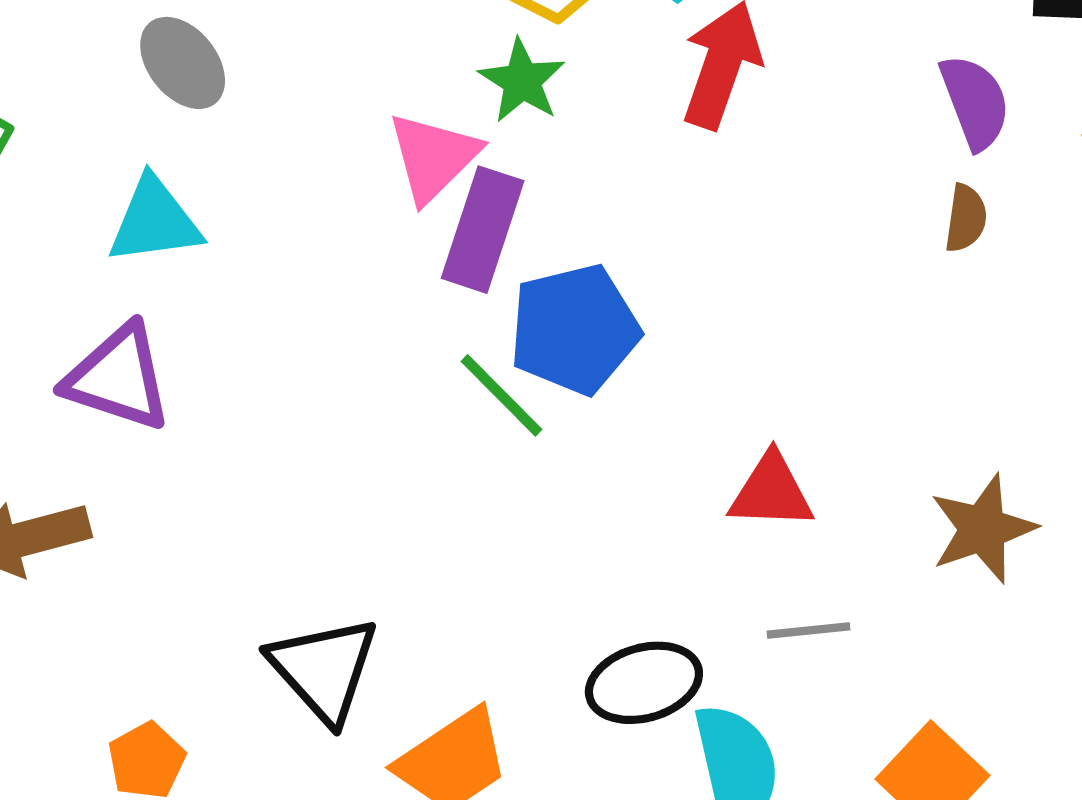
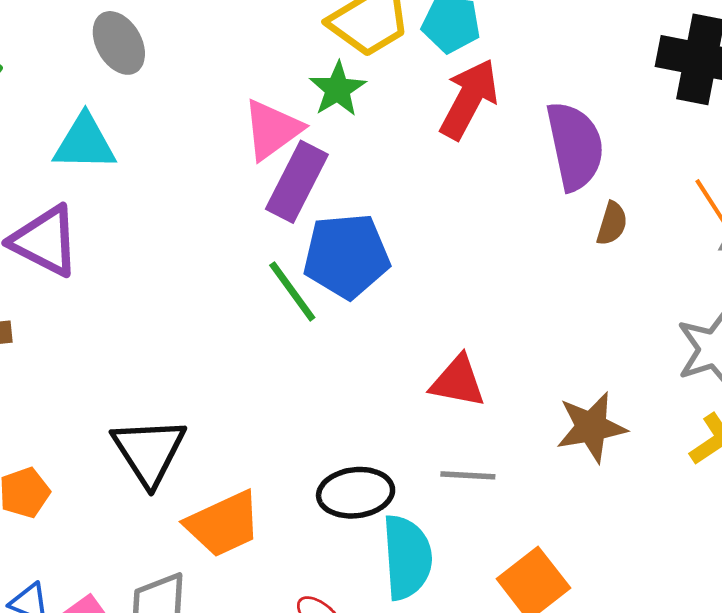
purple semicircle: (975, 102) -> (575, 146), moved, size x1.4

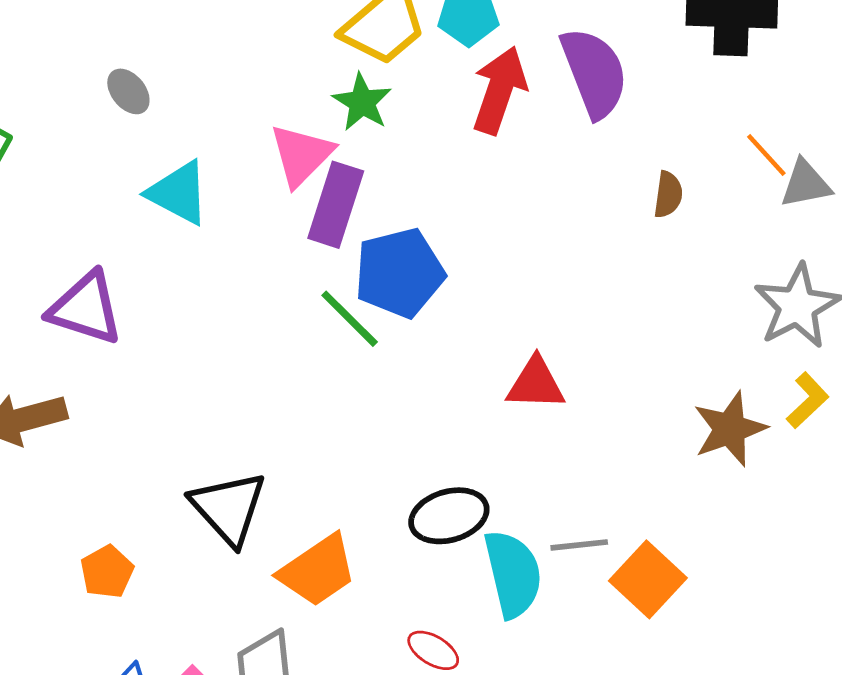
gray ellipse: (119, 43) -> (128, 91), size x0.7
cyan triangle: (85, 143) -> (178, 193), moved, turned 36
purple semicircle: (575, 146) -> (594, 73), moved
brown star: (591, 427) -> (730, 429), moved
gray line: (468, 475) -> (579, 545), moved

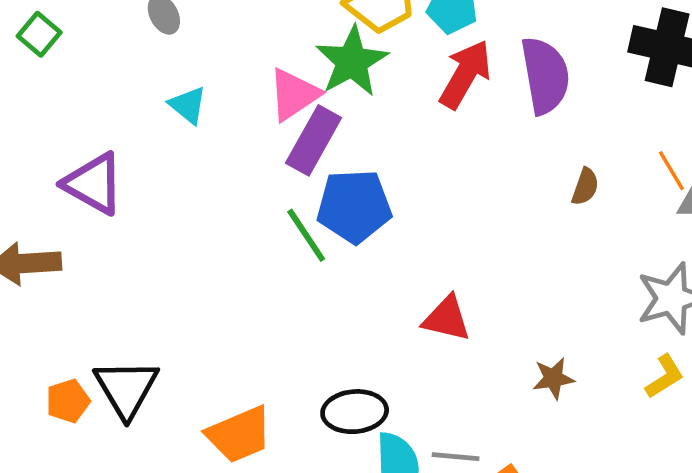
green star: (362, 102) -> (352, 61), size x1.5
cyan triangle: (178, 193) -> (188, 105), size x0.7
brown star: (730, 429) -> (553, 378), moved, size x0.7
black triangle: (229, 508) -> (126, 388), moved

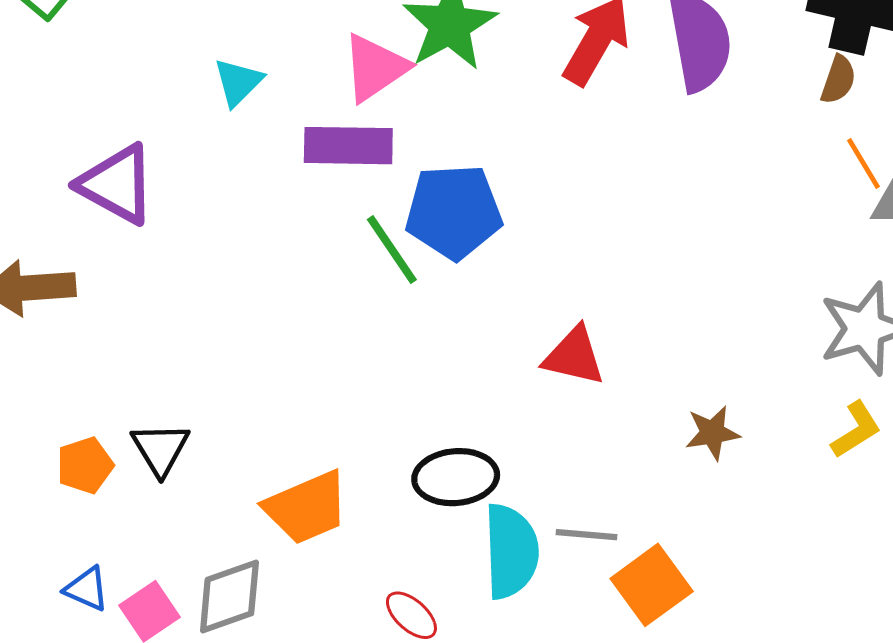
cyan triangle: (188, 105) -> (238, 82), turned 36
purple rectangle: (314, 140) -> (348, 146), moved, turned 62
brown semicircle: (585, 187) -> (838, 80), moved
black triangle: (126, 388) -> (160, 449), size x0.7

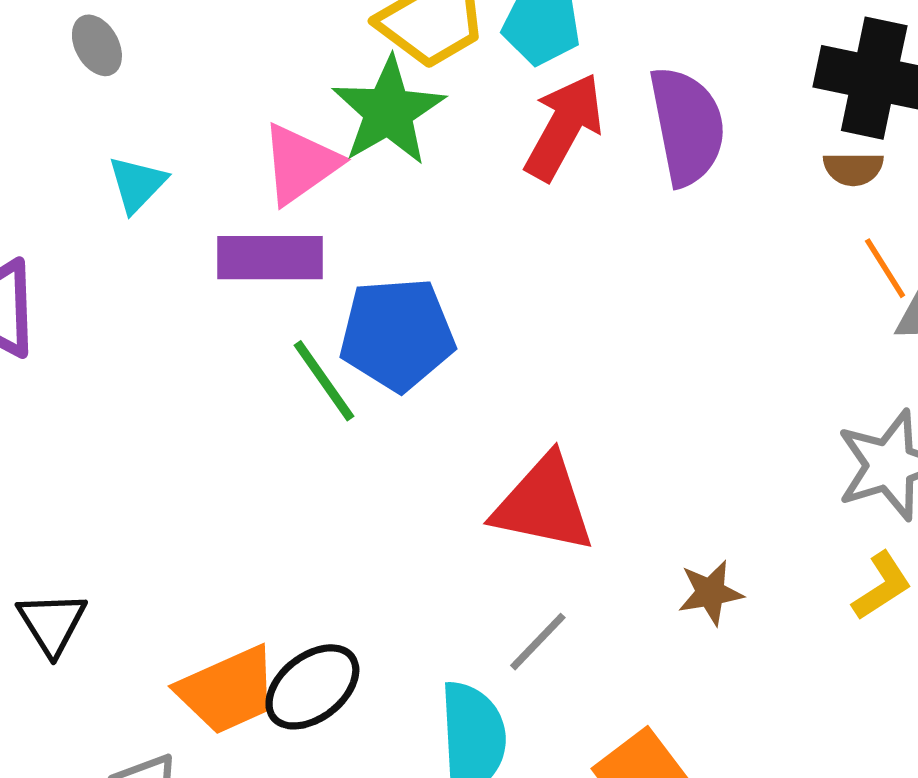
brown semicircle: (838, 80) -> (853, 169), turned 72
red triangle: (574, 356) -> (544, 504), size x1.4
black ellipse: (456, 477) -> (312, 687), moved, turned -32
gray line: (586, 535) -> (538, 642), moved, turned -50

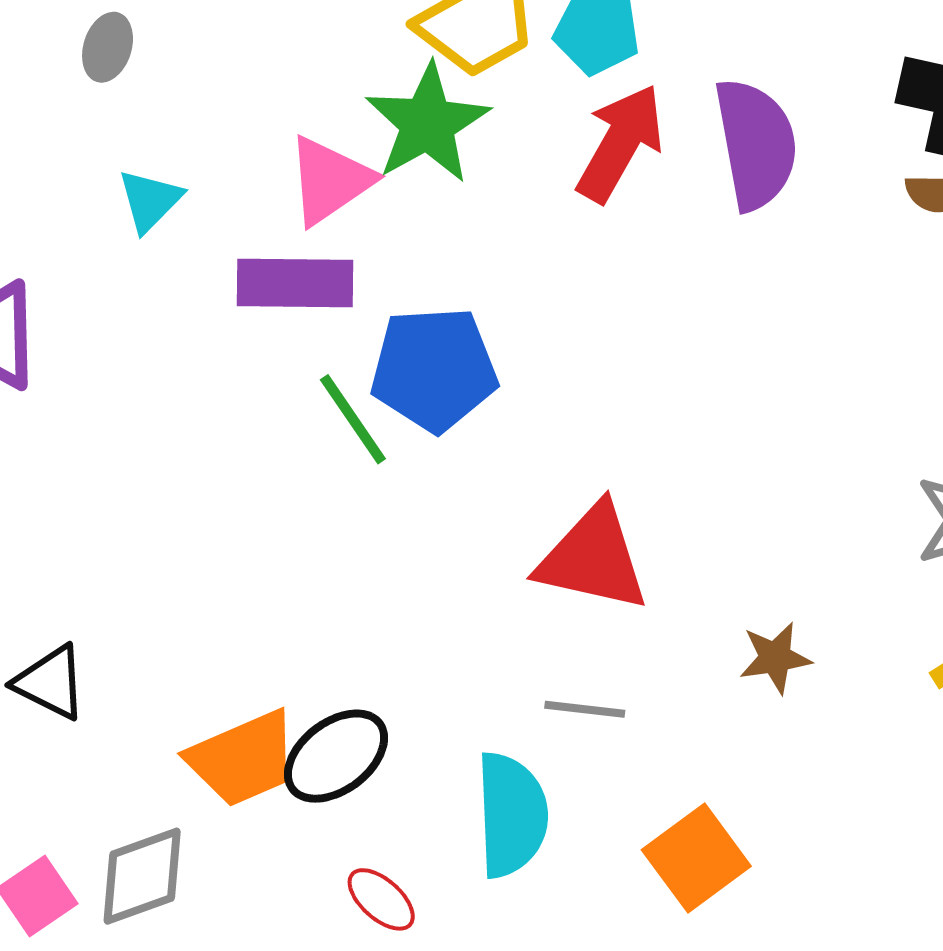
gray ellipse: (97, 45) -> (108, 47), turned 46
black triangle: (52, 623) -> (50, 682), turned -32
gray line: (538, 642) -> (585, 709), turned 52

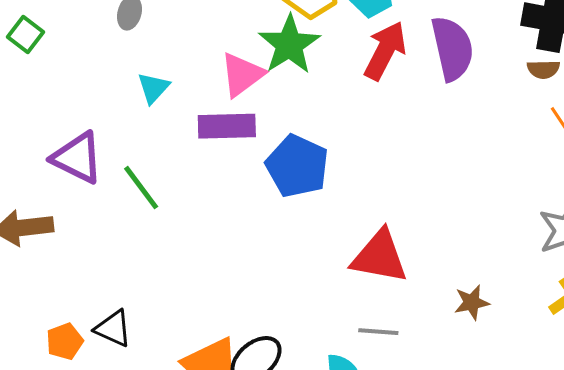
blue pentagon: (434, 369) -> (297, 166), turned 30
green line: (353, 419) -> (141, 188), moved

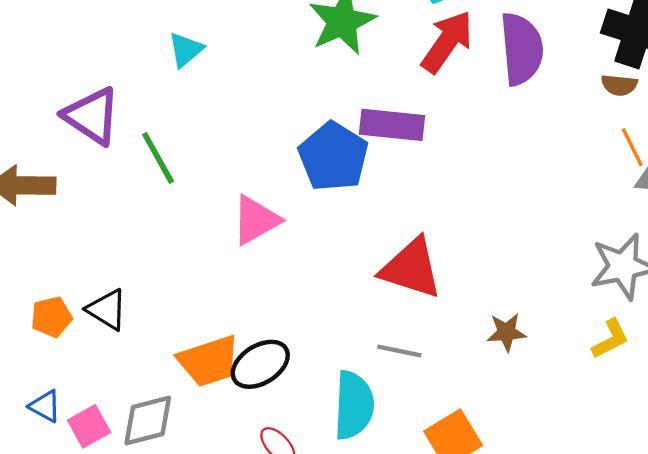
pink triangle: (242, 75) -> (256, 220), moved
purple rectangle: (227, 126) -> (392, 125), moved

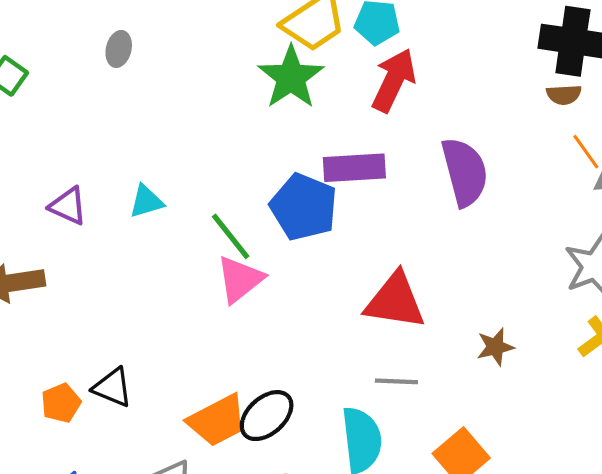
purple semicircle: (522, 49) -> (465, 172), moved
cyan triangle: (186, 50) -> (146, 201), moved, turned 33
purple triangle: (92, 116) -> (68, 206), size x0.7
green line: (158, 158) -> (231, 236), moved

